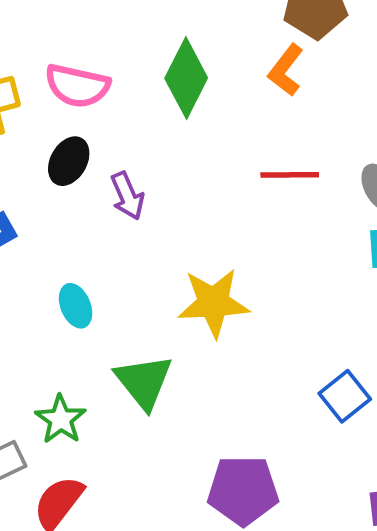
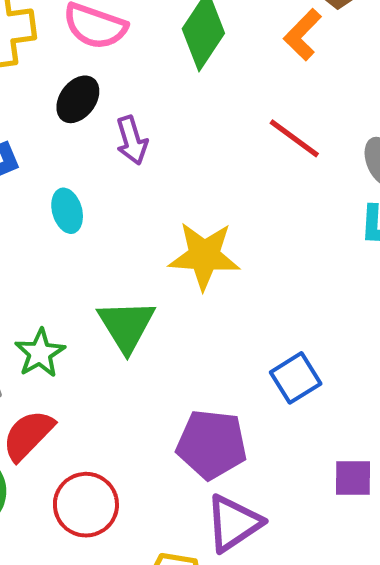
red line: (290, 175) -> (294, 138), turned 30
cyan ellipse: (76, 306) -> (67, 211), moved
blue square: (345, 396) -> (296, 378), moved

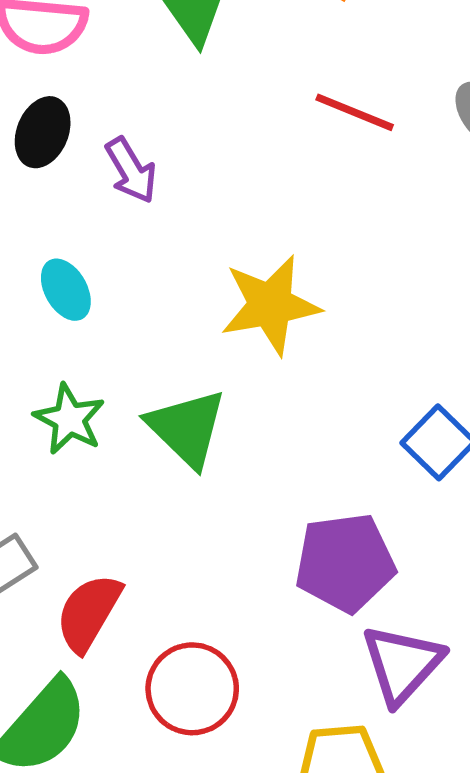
green star: (40, 353) -> (69, 419), moved

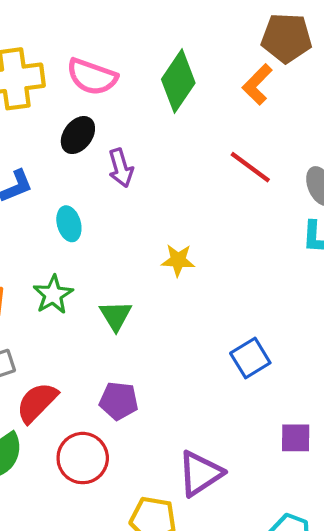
yellow star: (270, 305) -> (178, 260), size x0.6
green triangle: (187, 428) -> (116, 316), size x0.7
purple pentagon: (345, 563) -> (119, 401), moved, size x0.7

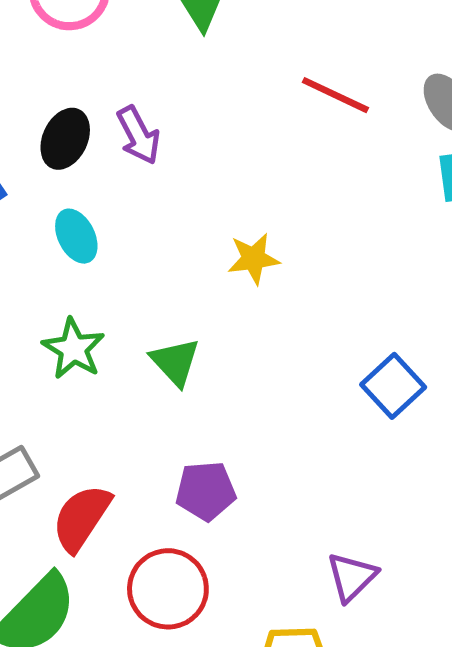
black ellipse: (78, 135) -> (65, 139), moved
purple triangle: (200, 474) -> (352, 577), size x0.7

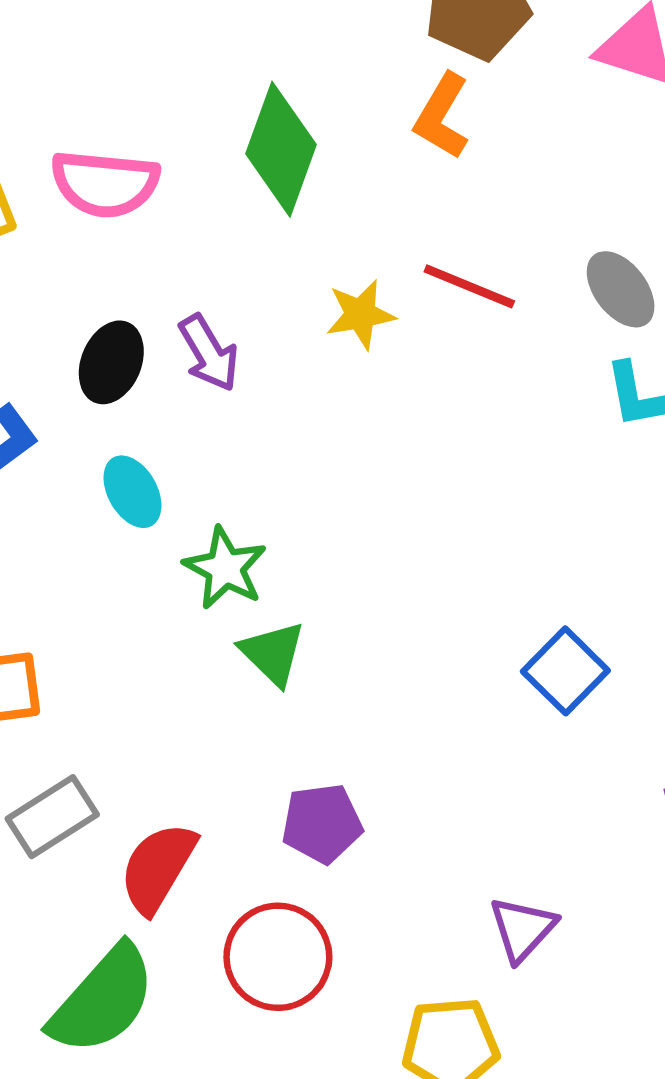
yellow star: (254, 259) -> (360, 314), moved
green star: (73, 349) -> (225, 568), moved

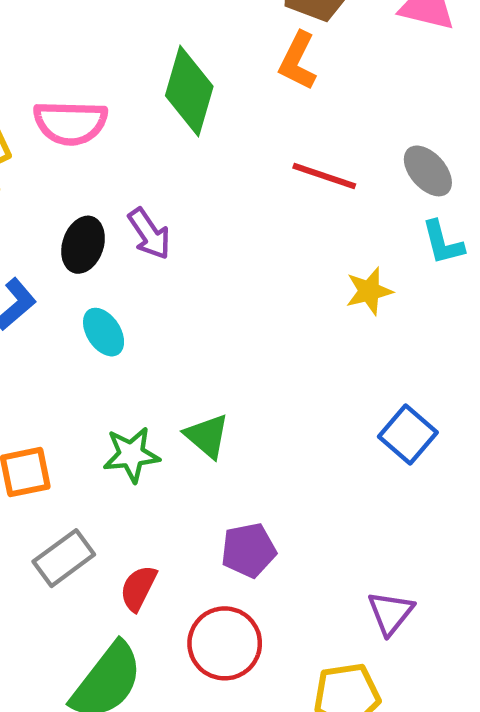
yellow star: (360, 314) -> (369, 291), moved
green star: (225, 568) -> (131, 455), moved, turned -30
red semicircle: (158, 868) -> (138, 588), size x0.7

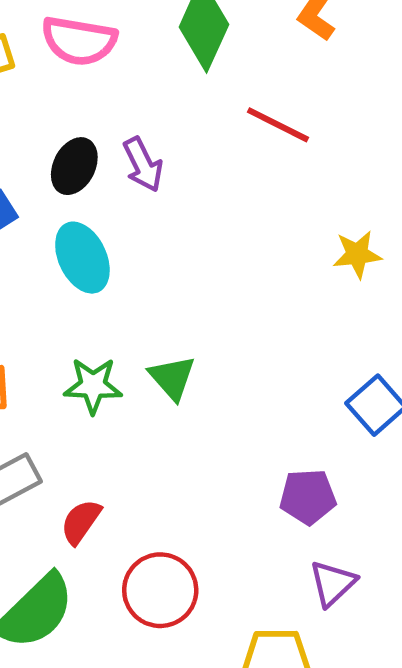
red line: (324, 176) -> (278, 125), moved
cyan ellipse: (104, 332) -> (82, 258), size x1.4
purple pentagon: (249, 550) -> (308, 497), moved

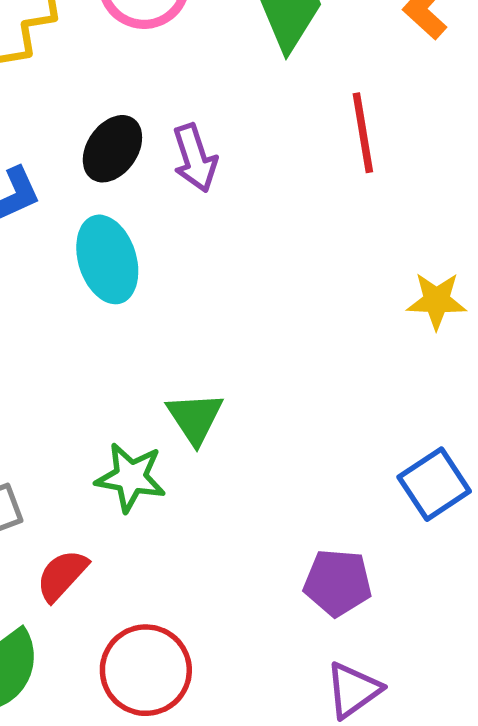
red line: (278, 125) -> (363, 133), turned 46
green star: (93, 386) -> (131, 477), moved

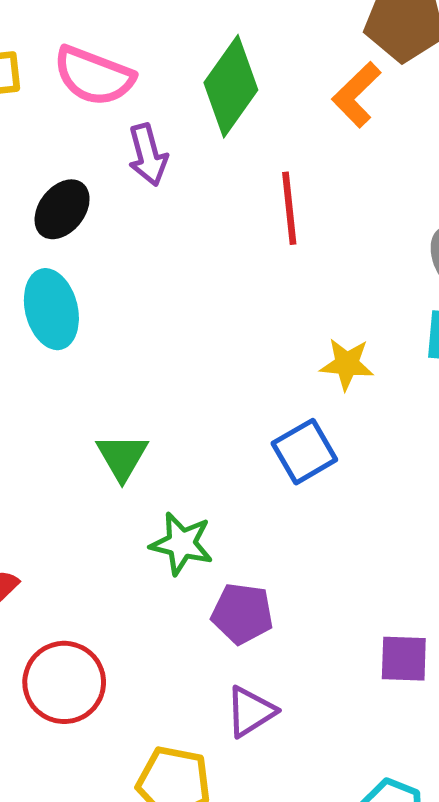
purple arrow: (195, 158) -> (148, 155), moved
green star: (131, 477) -> (182, 544), moved
blue square: (434, 484) -> (304, 452), moved

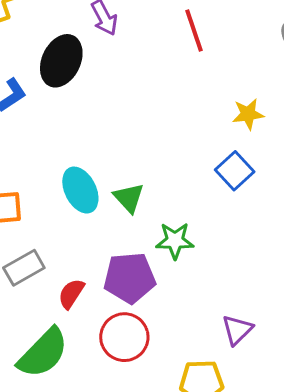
black ellipse: (62, 209) -> (61, 61), size x1.4
cyan ellipse: (51, 309) -> (80, 190), moved
purple pentagon: (242, 614) -> (130, 278), moved, size x1.4

